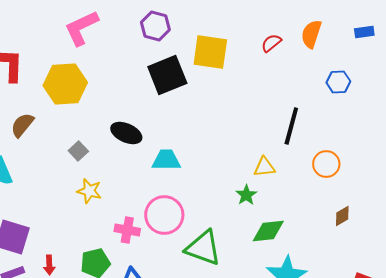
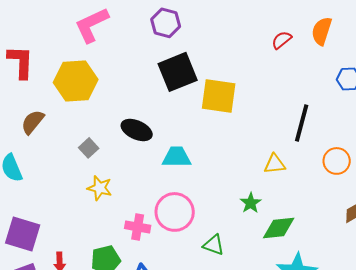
yellow square: (210, 52) -> (219, 96), moved
green star: (246, 195) -> (251, 203), moved
green triangle: (203, 248) -> (214, 245), size x0.6

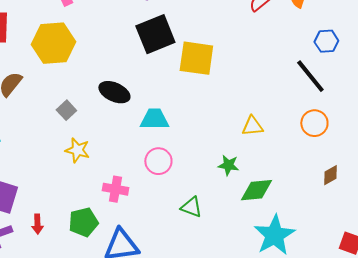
black line: (302, 123) -> (310, 76), moved, turned -54
green star: (251, 203) -> (228, 165), turned -30
pink circle: (175, 212) -> (158, 161), moved, size x0.7

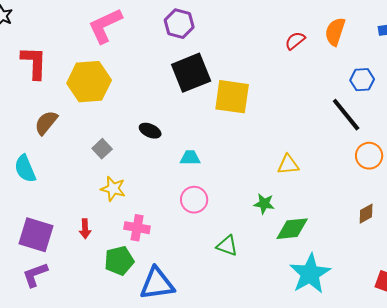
black ellipse: (114, 92) -> (150, 131), size x0.7
cyan trapezoid: (154, 119) -> (190, 158), size x0.7
orange circle: (314, 123) -> (369, 156), moved
pink cross: (115, 189) -> (137, 228), moved
red arrow: (37, 224) -> (85, 229), moved

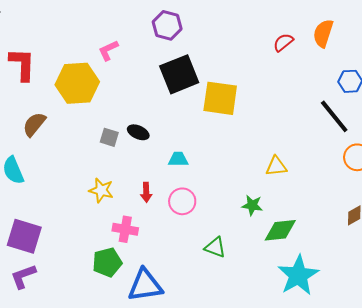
pink L-shape: (105, 26) -> (108, 50), moved, size x0.6
gray square: (102, 149) -> (109, 137), moved, turned -30
red arrow: (85, 229) -> (146, 192), moved

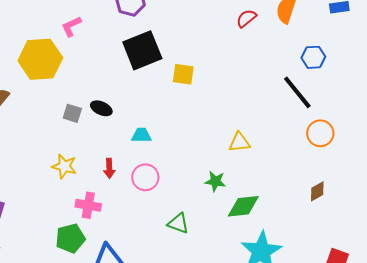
yellow square: (220, 98) -> (183, 74), size x0.6

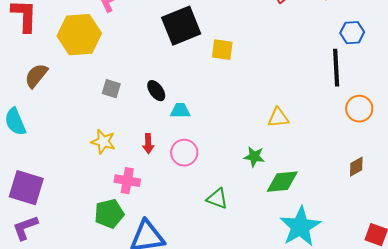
black line: (297, 92) -> (336, 68), turned 36
black ellipse: (101, 108) -> (156, 91), moved, turned 30

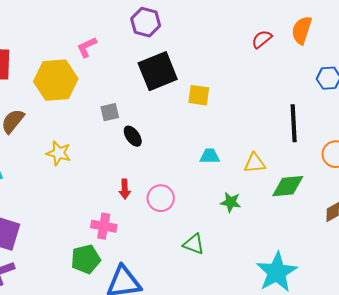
black line: (336, 68) -> (294, 123), moved
gray square: (111, 89) -> (110, 112), moved, turned -30
cyan trapezoid: (180, 111) -> (210, 156), moved
yellow star: (103, 142) -> (59, 153), moved
green diamond: (282, 182) -> (288, 186), moved

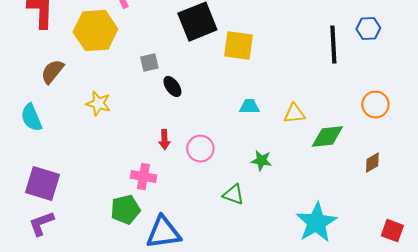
yellow square: (199, 95) -> (238, 46), size x1.4
black line: (294, 123) -> (333, 45), moved
green star: (231, 202) -> (261, 161), moved

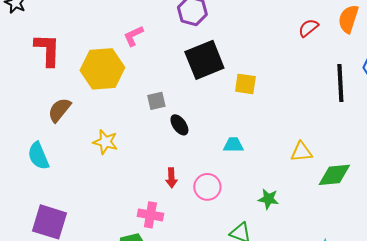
yellow square: (238, 46) -> (245, 84), size x0.7
cyan trapezoid: (249, 107) -> (233, 145), moved

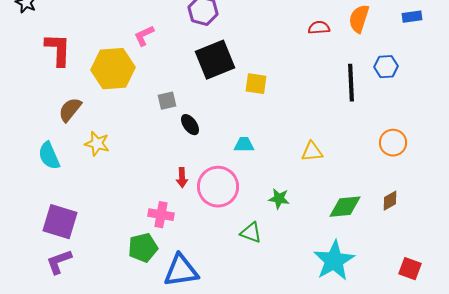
red semicircle: (308, 28) -> (319, 28), turned 35
yellow star: (105, 142) -> (97, 144), moved
green diamond: (334, 175) -> (345, 207), moved
pink circle: (207, 187) -> (218, 187), size x1.5

